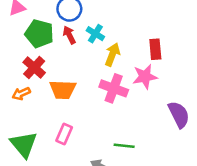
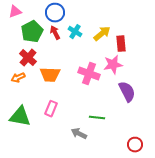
green pentagon: (39, 34) -> (32, 32), turned 30
yellow arrow: (112, 54) -> (102, 34), moved, turned 30
purple semicircle: (179, 114) -> (127, 92), moved
green triangle: (24, 144) -> (20, 117), turned -40

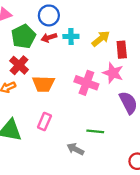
cyan cross: (75, 32) -> (71, 36), turned -32
red arrow: (55, 33) -> (49, 38), turned -80
pink star: (113, 65) -> (113, 73), turned 30

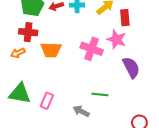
red cross: (19, 65) -> (28, 32), turned -36
pink rectangle: (44, 121) -> (47, 101), moved

